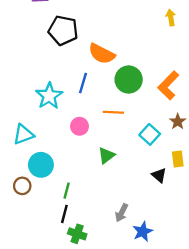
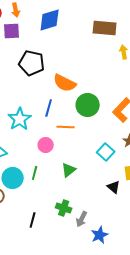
orange line: (113, 112) -> (66, 127), moved
green line: (67, 191) -> (35, 173), moved
green cross: (77, 234) -> (64, 208), moved

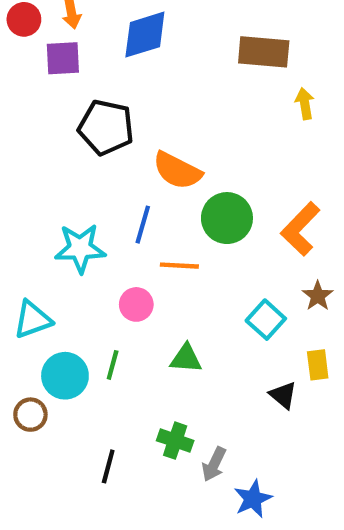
cyan star: (20, 119) -> (80, 248), turned 30
green triangle: (69, 170) -> (186, 358), turned 42

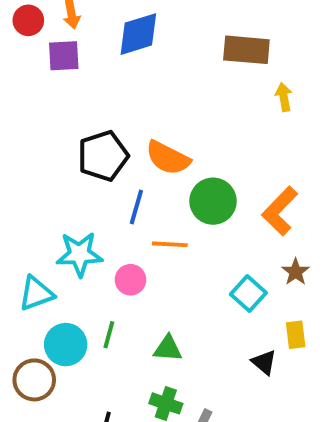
black pentagon: (106, 127) -> (103, 156), moved, turned -30
cyan star: (80, 248) -> (79, 254), moved
green triangle: (186, 358) -> (168, 348), moved
brown circle: (30, 415) -> (34, 380), size x1.4

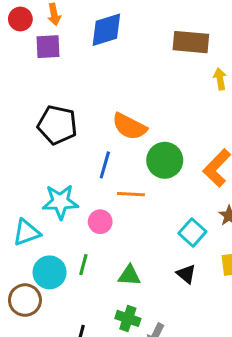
black pentagon: (103, 156) -> (57, 125), moved, turned 30
black triangle: (264, 362) -> (186, 274), moved

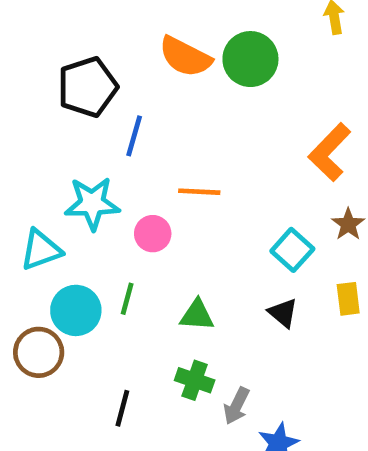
black pentagon: (57, 125) -> (87, 87), turned -30
orange semicircle: (129, 126) -> (185, 57), moved
green circle: (165, 160) -> (250, 59), moved
blue line: (105, 165) -> (134, 136), moved

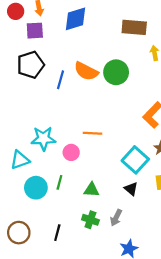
black pentagon: (87, 87) -> (31, 65), moved
blue line: (134, 136) -> (60, 80), moved
cyan square: (292, 250) -> (135, 160), size x1.4
brown circle: (39, 352) -> (19, 233), moved
gray arrow: (236, 406) -> (116, 218), moved

